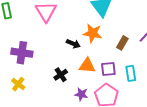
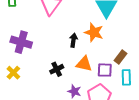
brown rectangle: (122, 43) -> (121, 57), moved
black arrow: (73, 44) -> (73, 40), turned -112

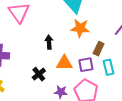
orange star: (94, 32) -> (80, 28), moved

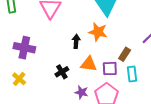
orange star: (80, 28) -> (98, 32), moved

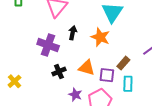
black arrow: (76, 41) -> (73, 33), moved
purple cross: (24, 48) -> (48, 45), moved
yellow cross: (19, 79) -> (14, 81), moved

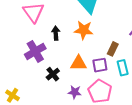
purple cross: (48, 45) -> (35, 51), turned -35

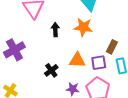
purple cross: (35, 51) -> (14, 50), moved

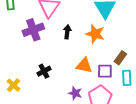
purple cross: (14, 50) -> (33, 30), moved
black cross: (51, 70) -> (44, 71), moved

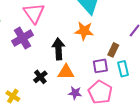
black arrow: (67, 32) -> (58, 49), moved, size x1.5
orange triangle: (84, 65) -> (66, 72), moved

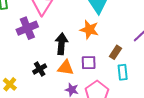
purple square: (100, 66) -> (89, 63), moved

